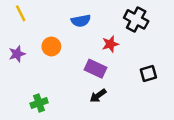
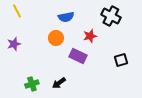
orange circle: (51, 46) -> (56, 38), moved
black arrow: (98, 96) -> (59, 83), moved

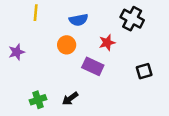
yellow line: (17, 11) -> (36, 13), moved, turned 32

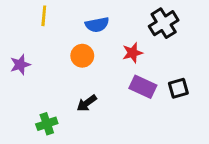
black cross: (132, 19) -> (164, 23), turned 30
purple rectangle: (93, 66) -> (143, 87), moved
black arrow: (70, 99) -> (87, 103), moved

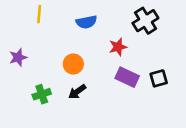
orange circle: (82, 56) -> (73, 64), moved
green cross: (47, 124) -> (42, 94), moved

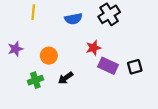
black cross: (145, 21) -> (109, 14), moved
red star: (118, 47) -> (93, 48), moved
orange circle: (73, 64) -> (49, 56), moved

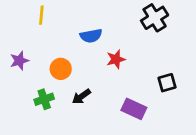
black cross: (109, 14) -> (155, 18), moved
blue semicircle: (73, 19) -> (91, 36), moved
purple rectangle: (108, 66) -> (134, 109), moved

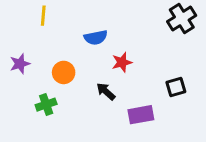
black cross: (155, 18) -> (182, 19), moved
black arrow: (81, 96) -> (106, 91), moved, turned 78
purple rectangle: (134, 109) -> (141, 115), turned -35

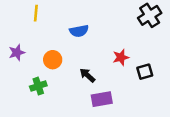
red star: (122, 62) -> (121, 57), moved
purple rectangle: (141, 115) -> (102, 99), moved

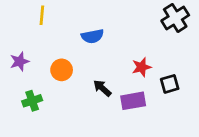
green cross: (38, 86) -> (32, 101), moved
purple rectangle: (102, 99) -> (133, 101), moved

